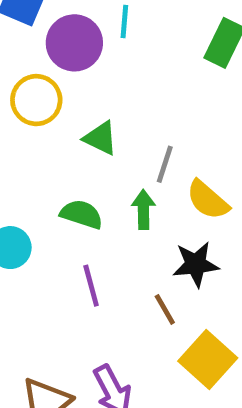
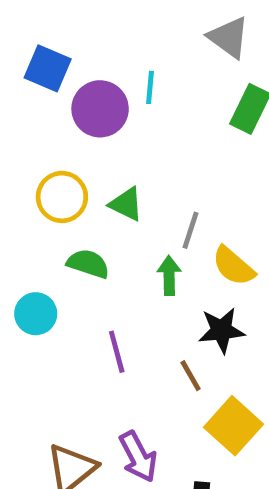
yellow circle: (36, 100) -> (62, 197), moved
green semicircle: (82, 214) -> (88, 264), moved

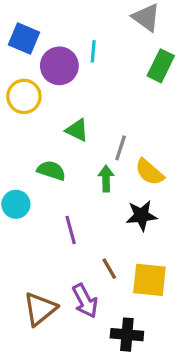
yellow circle: (62, 197) -> (24, 96), moved
brown line: (191, 376) -> (109, 269), moved
yellow square: (233, 426) -> (149, 280), turned -36

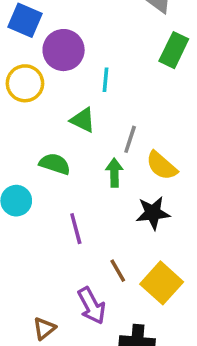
cyan line: (93, 51) -> (106, 80), moved
yellow square: (149, 280) -> (162, 283), turned 36
brown triangle: (40, 309) -> (44, 328), moved, size x0.6

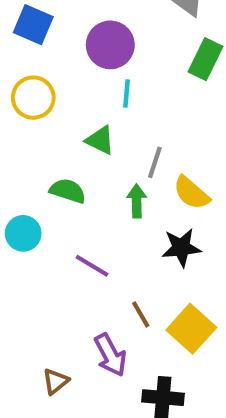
purple circle: (64, 50) -> (110, 45), moved
purple line: (76, 229) -> (92, 266), turned -44

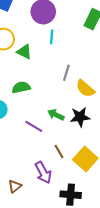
green triangle: (100, 140) -> (24, 52), moved
green semicircle: (68, 191) -> (21, 87), turned -30
green arrow: (137, 201) -> (56, 115), moved, turned -63

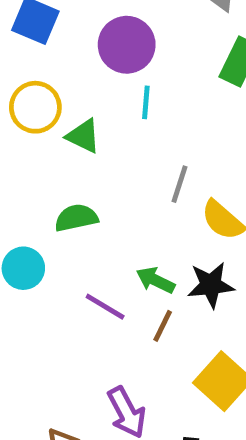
brown line: (59, 152) -> (163, 326), moved, turned 56

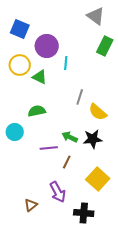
purple circle: (127, 45) -> (47, 46), moved
purple line: (105, 307) -> (49, 148), turned -36
brown line: (163, 326) -> (67, 162), moved

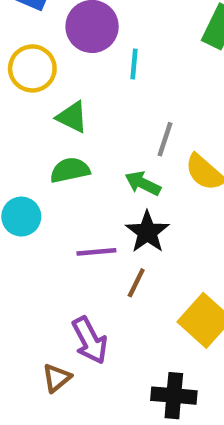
green triangle: (40, 77) -> (72, 117), moved
green arrow: (70, 137) -> (143, 183), moved
black star: (93, 139) -> (147, 232), moved, turned -30
purple arrow: (58, 192) -> (90, 340), moved

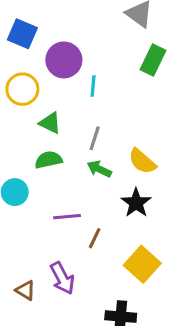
gray line: (165, 139) -> (95, 138), moved
black star: (147, 232) -> (136, 203), moved
brown triangle: (57, 378) -> (25, 290), moved, turned -50

